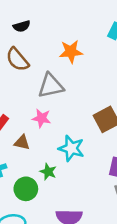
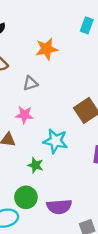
gray triangle: (51, 86) -> (30, 83), size x0.6
green circle: (26, 189) -> (26, 197), moved

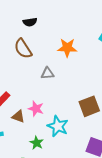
pink star: (24, 115) -> (36, 109), moved

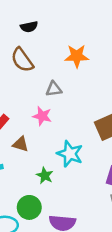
pink star: (36, 109) -> (42, 116), moved

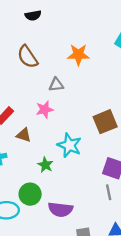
black semicircle: (29, 27) -> (33, 15), moved
pink star: (42, 116) -> (45, 109), turned -30

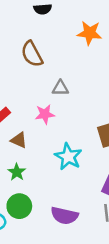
orange star: (78, 55) -> (89, 33), moved
green star: (45, 165) -> (17, 172), moved
purple semicircle: (60, 209) -> (64, 216), moved

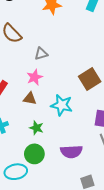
brown triangle: (19, 140) -> (30, 99), moved
green star: (17, 172) -> (36, 128), moved

